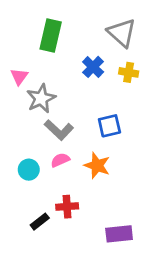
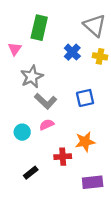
pink triangle: (19, 77) -> (15, 49), moved
orange star: (97, 165) -> (85, 142), moved, turned -30
red cross: (67, 207) -> (63, 157), moved

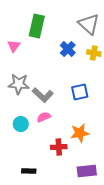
gray star: (32, 77) -> (19, 84), moved, turned 30
black rectangle: (31, 173) -> (29, 171), moved, turned 40

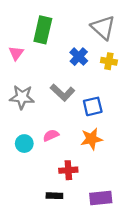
gray L-shape: (43, 95) -> (63, 93), moved
orange star: (80, 133) -> (92, 139), moved
black rectangle: (29, 171) -> (54, 196), moved

